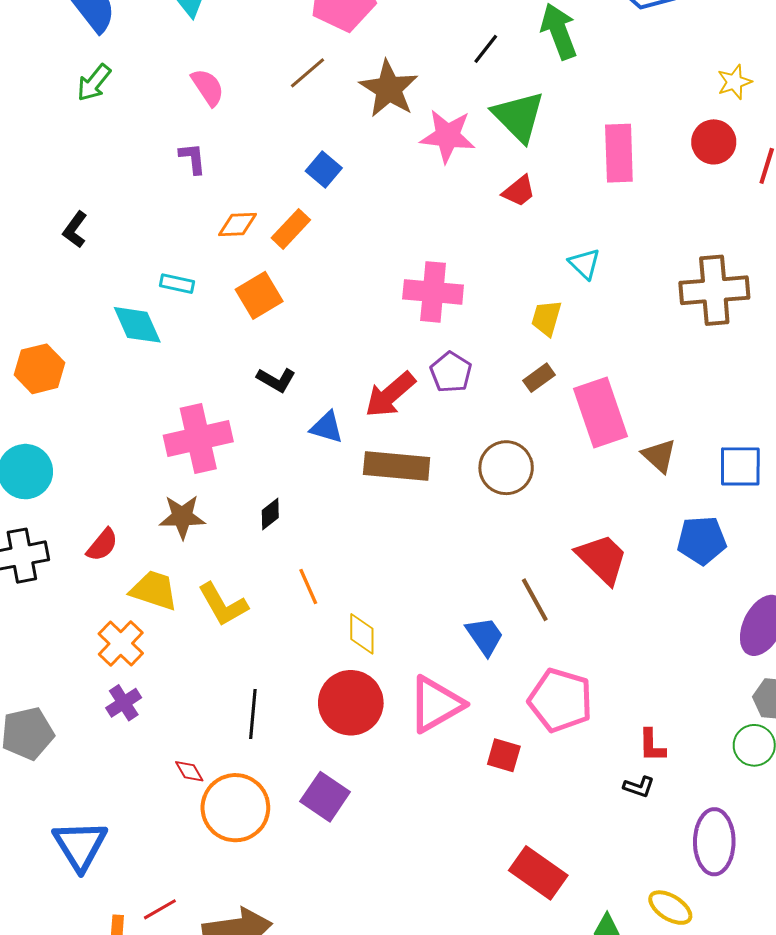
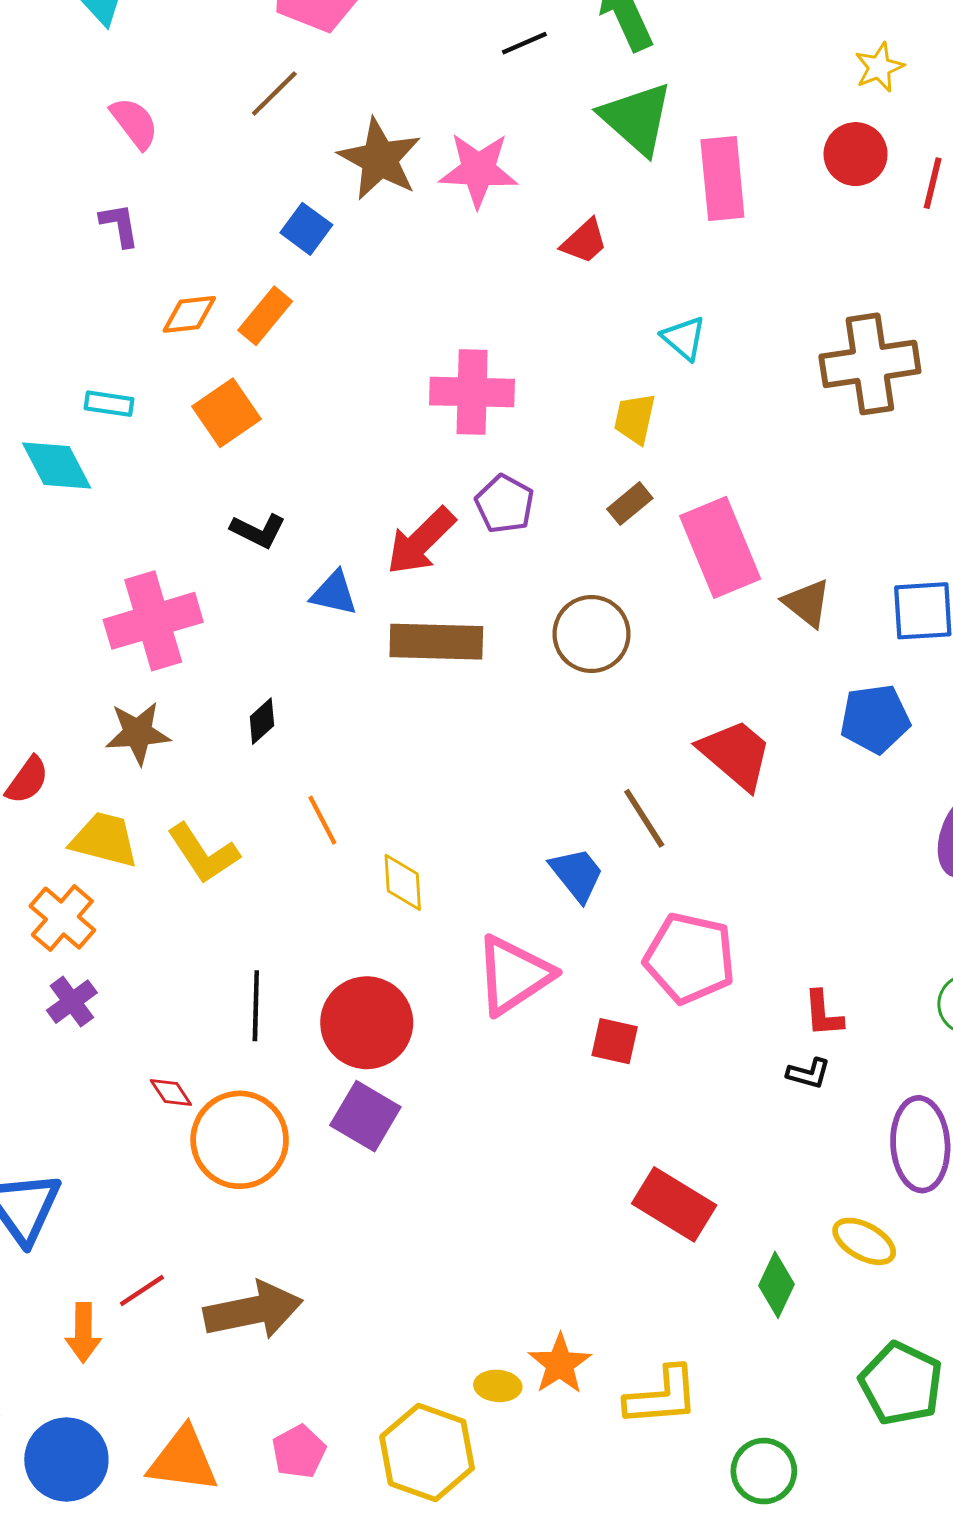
black line: (486, 49) -> (524, 43), turned 32
brown star: (389, 89) -> (380, 159), moved
green triangle: (519, 116) -> (637, 118), moved
red circle: (351, 703) -> (367, 1023), moved

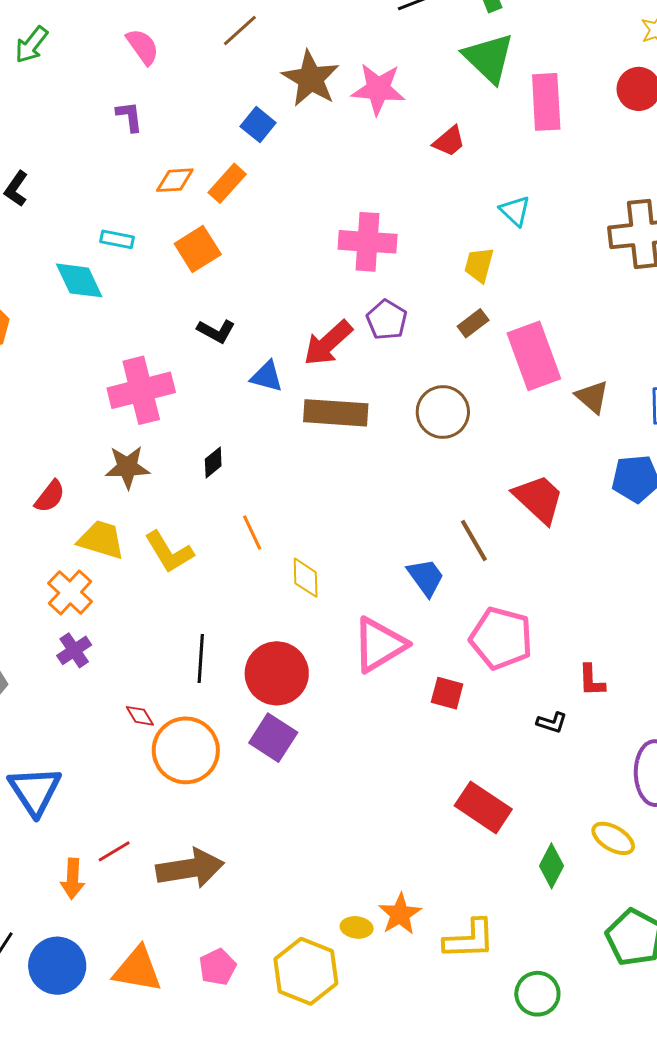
black L-shape: (809, 1073) -> (552, 723), moved

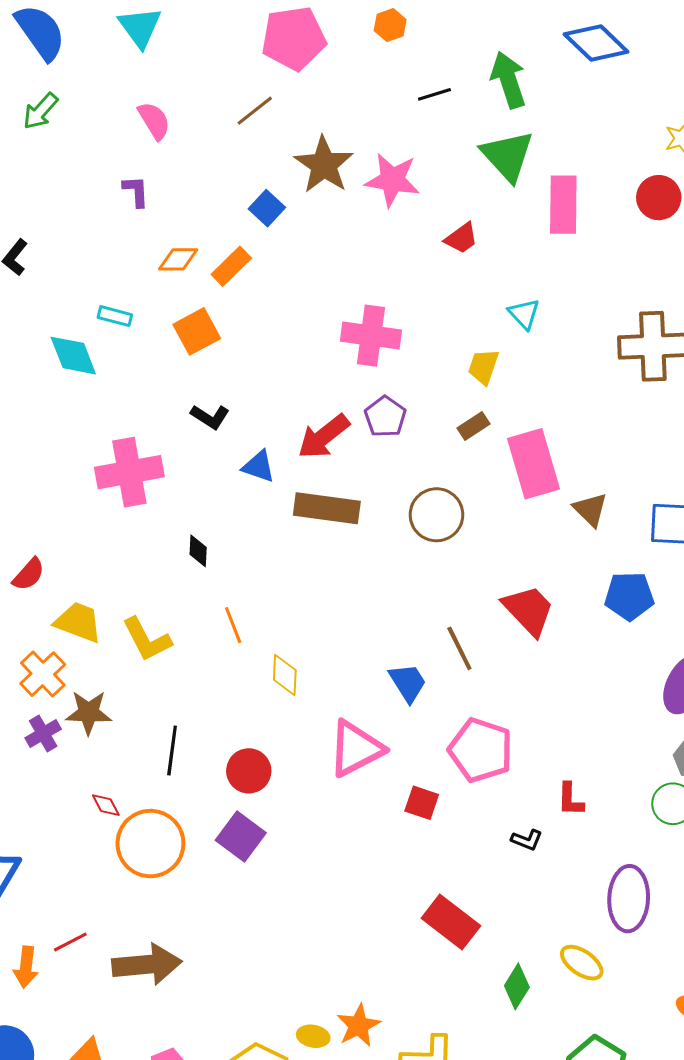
black diamond: (213, 462) -> (198, 551), turned -52
brown star: (127, 467) -> (88, 713), moved
red circle: (277, 673) -> (249, 771), size x0.7

